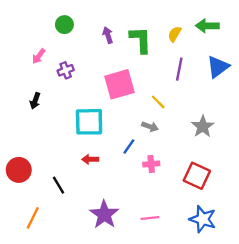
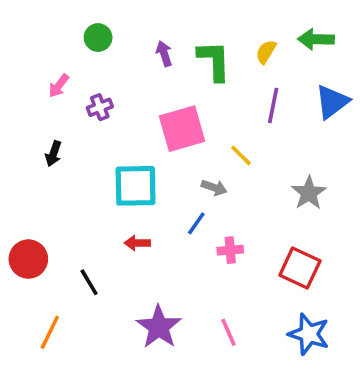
gray arrow: (150, 127) -> (214, 188), moved
pink line: (150, 218) -> (228, 332), turned 72

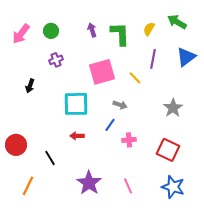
green circle: (98, 38) -> (51, 31), moved
green arrow: (316, 39) -> (177, 22), turned 30
pink arrow: (59, 86) -> (21, 34), moved, size x1.5
yellow line: (241, 155) -> (135, 78), moved

